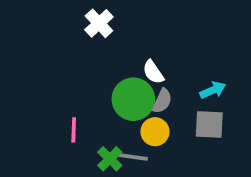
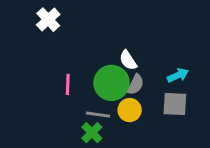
white cross: (99, 23) -> (48, 20), moved
pink line: (74, 130) -> (68, 84), moved
gray line: (133, 157) -> (98, 115), moved

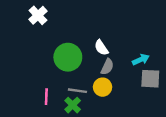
green circle: (112, 83) -> (68, 57), moved
pink line: (68, 84) -> (46, 97), moved
gray square: (175, 104) -> (150, 79), moved

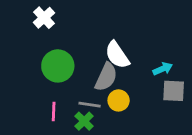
white semicircle: (101, 48) -> (117, 55), size x1.5
green circle: (68, 57) -> (58, 66), moved
gray semicircle: (107, 67) -> (106, 77), moved, size x1.5

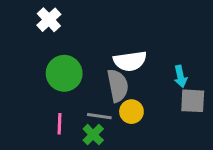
white semicircle: (117, 55) -> (130, 61), turned -64
cyan arrow: (163, 69) -> (180, 76), turned 102
gray semicircle: (106, 77) -> (118, 86), turned -36

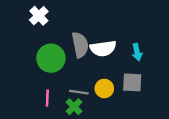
cyan arrow: (180, 76) -> (137, 52), moved
gray semicircle: (118, 86) -> (80, 45), moved
gray square: (193, 101) -> (132, 82), moved

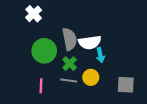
cyan arrow: (137, 52) -> (100, 55), moved
gray square: (132, 82) -> (126, 85), moved
green cross: (74, 107) -> (70, 64), moved

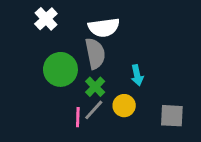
white semicircle: (90, 42) -> (104, 27), moved
gray line: (69, 80) -> (94, 110), turned -56
pink line: (41, 86) -> (78, 117), moved

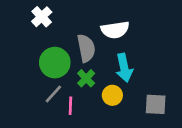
white semicircle: (104, 27) -> (115, 30), moved
cyan arrow: (137, 75) -> (124, 68), size x1.5
gray line: (94, 110) -> (53, 94), moved

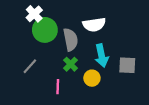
green circle: (55, 63) -> (45, 30), moved
gray line: (53, 94) -> (30, 66), moved
gray square: (156, 104) -> (127, 65), moved

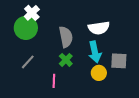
white semicircle: (94, 25) -> (99, 28), moved
green circle: (45, 30) -> (26, 28), moved
yellow circle: (92, 78) -> (99, 73), moved

